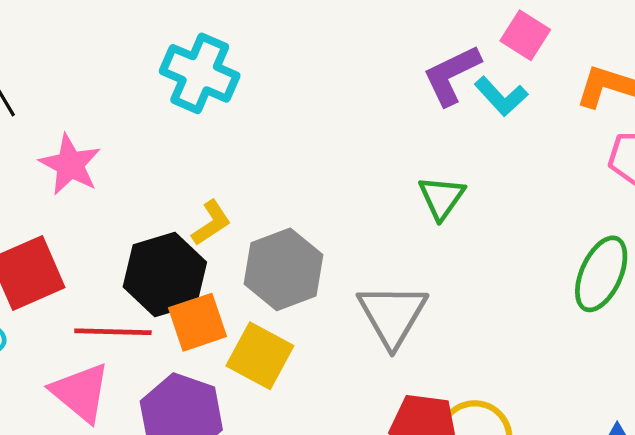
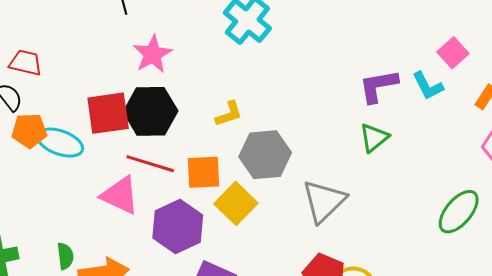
purple L-shape: (452, 75) -> (378, 86), moved
black hexagon: (165, 275) -> (151, 111), moved
pink triangle: (81, 392) -> (120, 195), turned -30

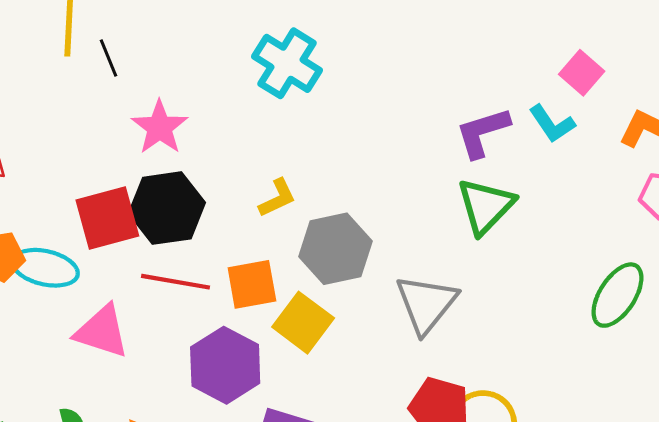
green triangle: (374, 138) -> (486, 206), size x1.4
pink triangle: (120, 195) -> (102, 331), moved

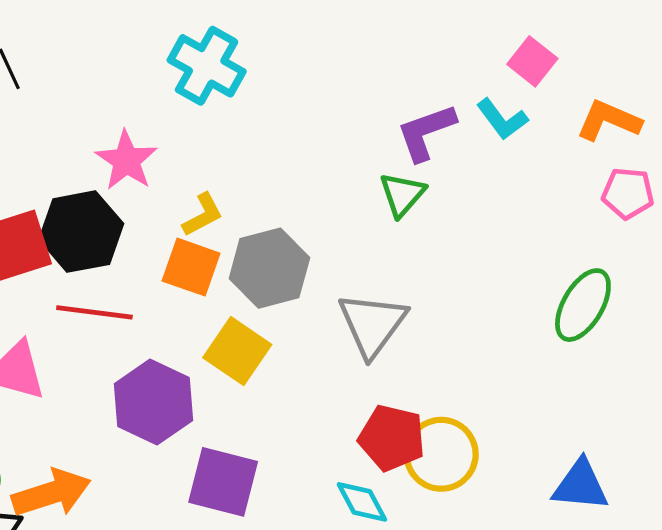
pink star: (160, 127) -> (126, 160), moved
green triangle: (486, 206) -> (402, 194), moved, size x0.7
orange square: (252, 284) -> (191, 267), moved, turned 32

